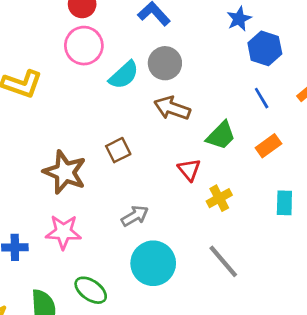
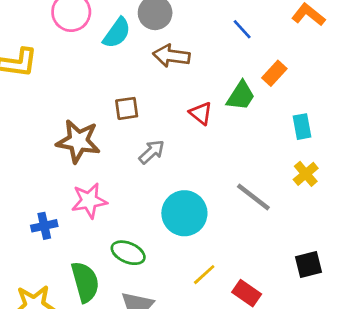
blue line: (262, 98) -> (242, 29), moved
green trapezoid: (221, 136) -> (241, 96), moved
brown square: (118, 150) -> (127, 108), turned 30
yellow cross: (219, 198) -> (306, 174), moved
gray arrow: (135, 216) -> (152, 152), moved

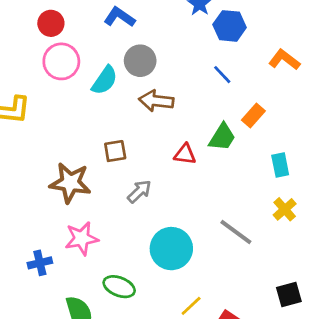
red triangle: (201, 113) -> (185, 154), turned -30

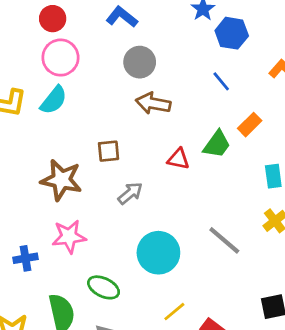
cyan semicircle: (105, 80) -> (54, 100), moved

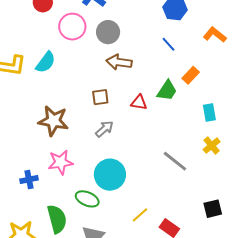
pink circle: (60, 58) -> (72, 27), moved
brown square: (109, 151) -> (100, 97), moved
cyan circle: (158, 253) -> (110, 175), moved

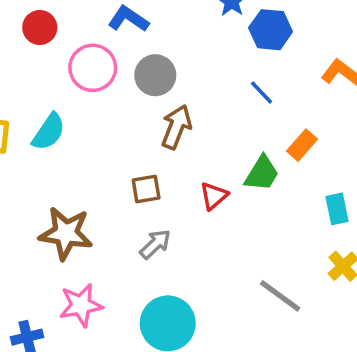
brown arrow: (119, 62) -> (176, 127), turned 105
red triangle: (139, 102) -> (214, 196), turned -48

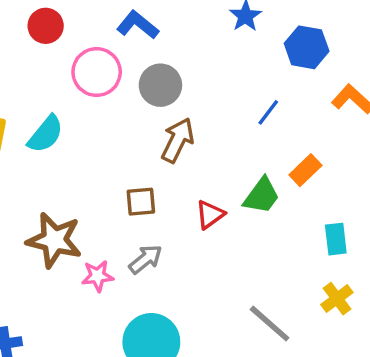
blue hexagon: (271, 30) -> (307, 47), moved
blue line: (261, 93) -> (268, 112), turned 76
pink star: (81, 305) -> (98, 276), moved, size x0.7

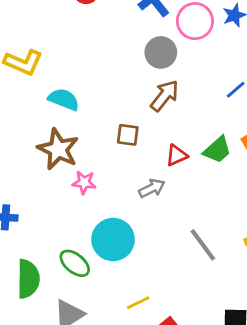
pink circle: (97, 72) -> (195, 21), moved
cyan semicircle: (45, 134) -> (64, 99), moved, turned -120
gray arrow: (145, 259) -> (152, 188), moved

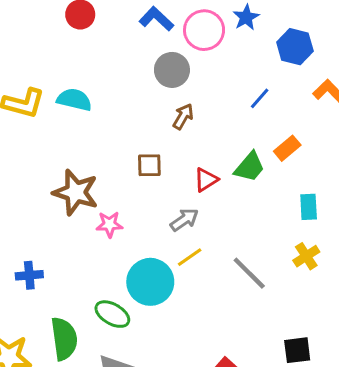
brown arrow: (165, 96) -> (183, 116), size x0.7
cyan semicircle: (64, 99) -> (74, 100), moved
yellow line: (138, 303) -> (190, 257), moved

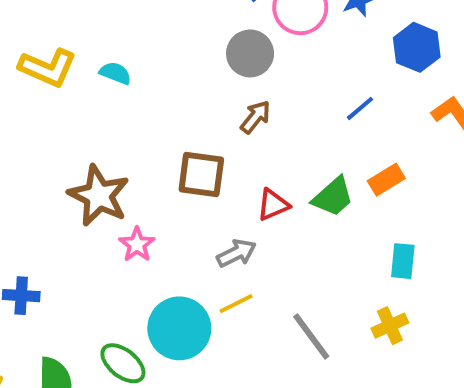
cyan semicircle: (74, 100) -> (115, 73), size x0.7
brown square: (149, 165) -> (201, 175), size x1.4
pink star: (109, 224) -> (137, 244), turned 30

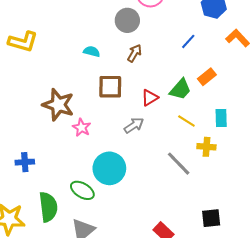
cyan semicircle: (115, 73) -> (92, 52), moved
yellow line: (236, 304) -> (186, 121), moved, turned 66
yellow cross: (390, 326) -> (206, 147), moved, turned 36

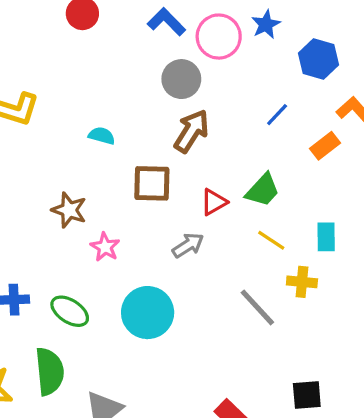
cyan semicircle: (92, 52) -> (102, 136), moved
brown arrow: (135, 53) -> (192, 131), size x1.5
orange rectangle: (207, 77) -> (325, 146), moved
brown star: (58, 105) -> (69, 210), size x0.7
green ellipse: (82, 190) -> (70, 311), moved

